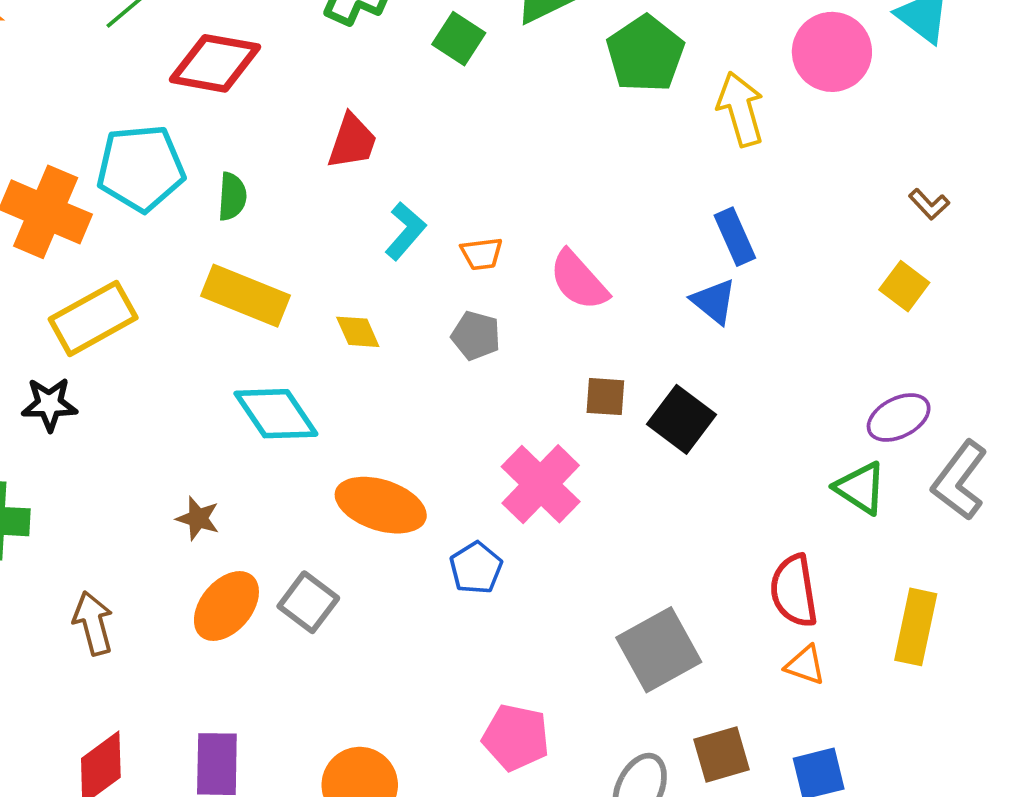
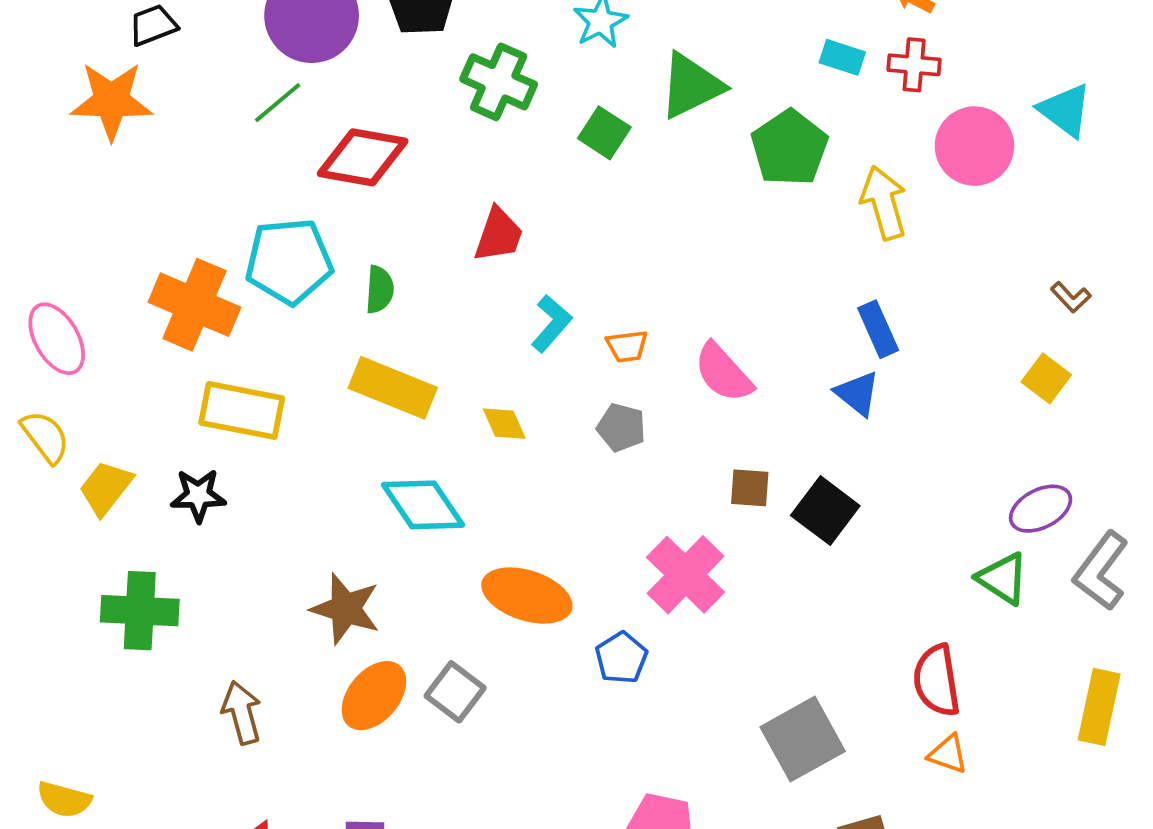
yellow rectangle: (93, 318) -> (242, 410), turned 40
brown star: (198, 518) -> (346, 609), size x1.6
yellow rectangle: (916, 627) -> (1099, 707), moved

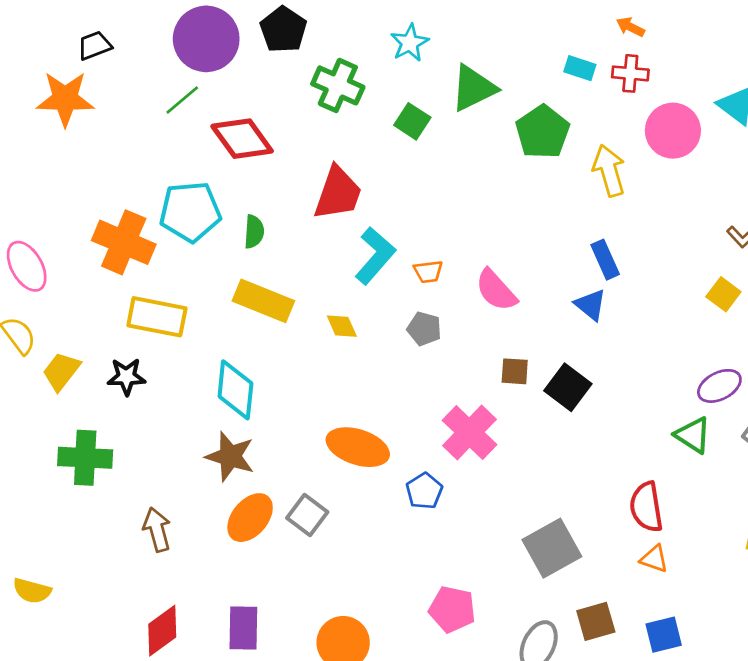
red diamond: (363, 157) -> (242, 139), turned 44
red trapezoid: (499, 235) -> (338, 193), size x1.4
cyan L-shape: (551, 324) -> (375, 256), size x1.4
cyan diamond: (423, 505) -> (235, 390), moved, turned 40

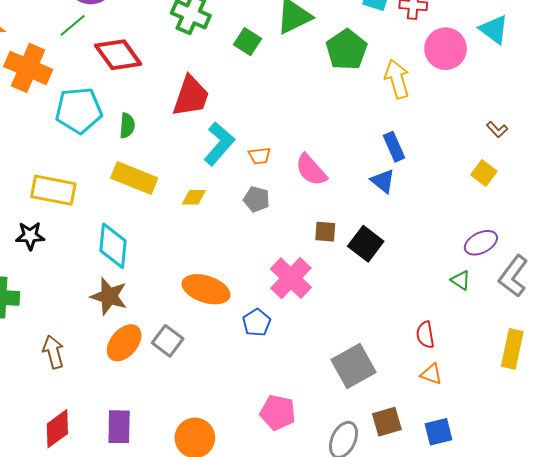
orange cross: (124, 242) -> (28, 68), moved
yellow diamond: (342, 326) -> (194, 197), turned -65
green triangle: (693, 435) -> (461, 280), size x0.7
red semicircle: (646, 507) -> (425, 335), size x0.7

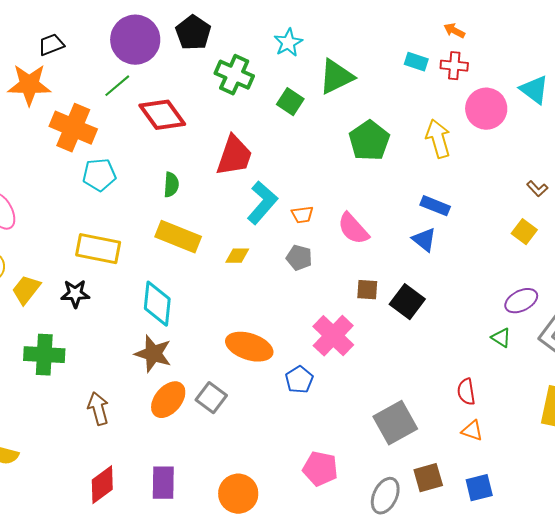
green pentagon: (346, 50) -> (369, 141), moved
cyan pentagon: (79, 110) -> (99, 175), moved, size x0.7
blue rectangle: (394, 147) -> (435, 206), turned -44

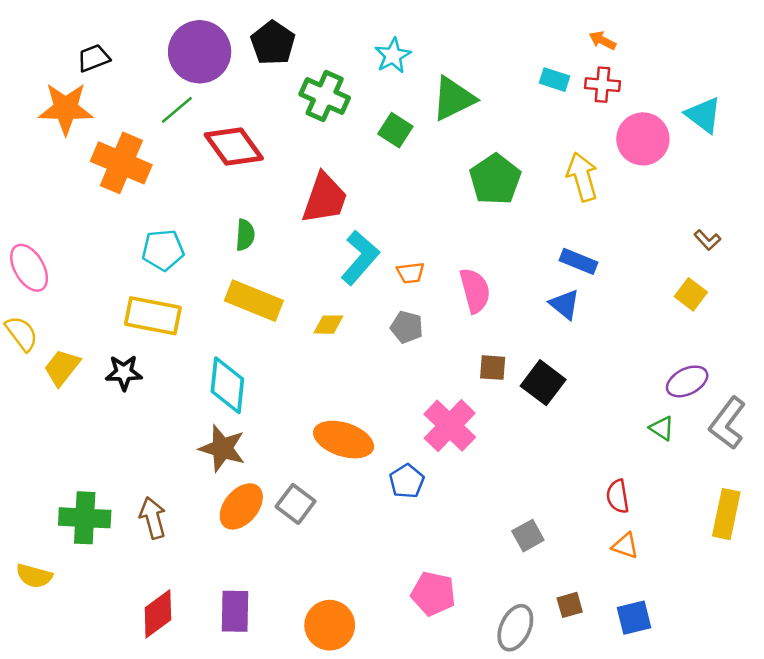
cyan pentagon: (99, 175) -> (163, 250), moved
pink semicircle: (353, 229) -> (475, 290), turned -153
green cross: (44, 355) -> (85, 518), moved
gray square: (395, 423) -> (528, 536), size x0.6
brown square: (428, 478) -> (570, 605), size x0.7

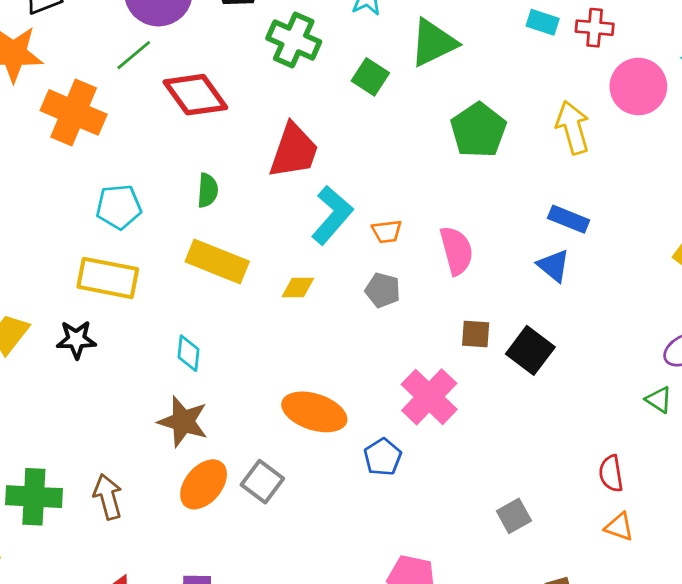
cyan diamond: (227, 385) -> (188, 353), size x0.6

